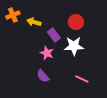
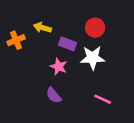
orange cross: (13, 15) -> (16, 40), moved
purple rectangle: (54, 35) -> (67, 44), turned -32

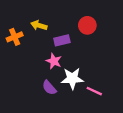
purple rectangle: (67, 44) -> (62, 40), turned -35
white star: (93, 58) -> (72, 78), moved

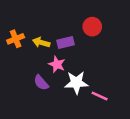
yellow arrow: (39, 25) -> (41, 42), moved
purple semicircle: (49, 88) -> (41, 83), moved

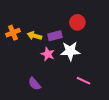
purple semicircle: (41, 83) -> (34, 84), moved
white star: (76, 83) -> (70, 51), moved

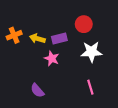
white star: (70, 51) -> (91, 52), moved
pink line: (84, 81) -> (90, 87), turned 48

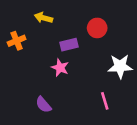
yellow arrow: (37, 39) -> (43, 18), moved
white star: (91, 52) -> (120, 66), moved

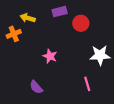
yellow arrow: (43, 18) -> (28, 18), moved
purple rectangle: (69, 45) -> (60, 12), moved

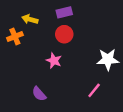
red circle: (81, 23) -> (64, 34), moved
pink line: (87, 84) -> (94, 90), turned 56

